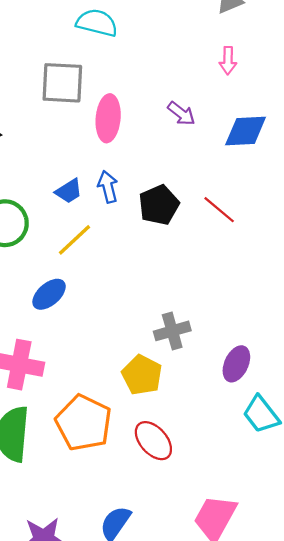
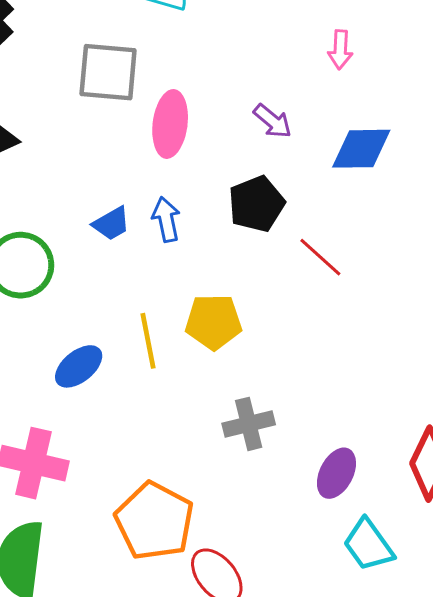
black pentagon: (159, 205) -> (257, 204), moved
yellow line: (74, 240) -> (148, 341), moved, turned -60
yellow pentagon: (142, 375) -> (214, 322), moved, turned -30
orange pentagon: (84, 423) -> (154, 521), moved

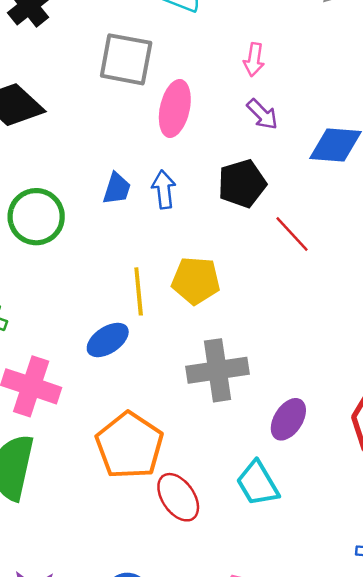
pink arrow: (340, 50) -> (254, 60), moved
blue trapezoid: (111, 224) -> (117, 189), turned -48
blue ellipse: (79, 366) -> (108, 340), moved
gray cross: (249, 424) -> (218, 370), size x1.4
cyan trapezoid: (368, 545) -> (258, 483), moved

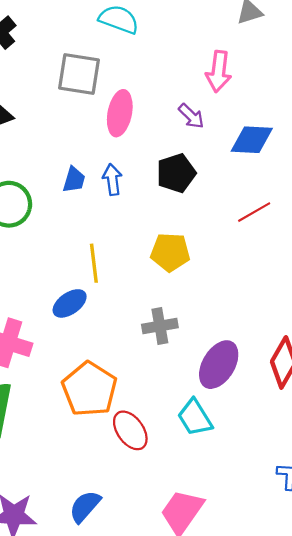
pink arrow: (254, 60) -> (219, 72), moved, size x1.5
red line: (292, 234) -> (254, 212), moved, turned -76
yellow pentagon: (196, 281) -> (170, 252), moved
gray cross: (218, 370) -> (160, 326), size x0.7
purple ellipse: (288, 419) -> (219, 365), size x1.4

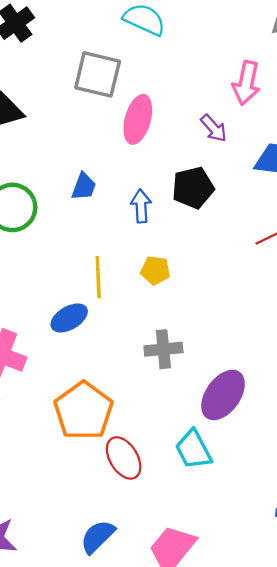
blue arrow: (112, 179) -> (141, 206), moved
yellow pentagon: (170, 252) -> (155, 270), moved, size x0.7
blue semicircle: (85, 506) -> (98, 537), moved

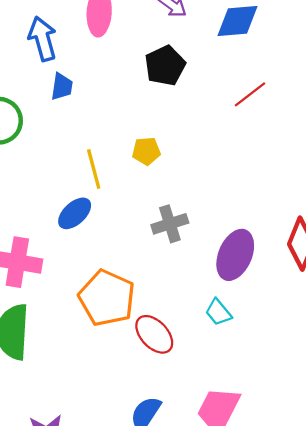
blue arrow: (141, 206) -> (43, 39), moved, size x1.4
cyan trapezoid: (193, 450) -> (218, 312), size x0.7

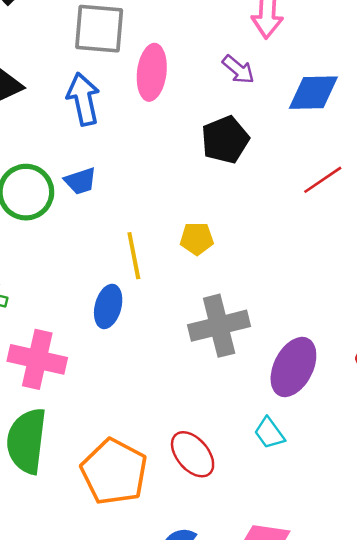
blue trapezoid: (62, 87) -> (80, 181), moved, turned 60
blue ellipse: (75, 213) -> (108, 306), turned -36
gray cross: (170, 224) -> (219, 326), size x1.4
orange pentagon: (107, 298) -> (114, 472), moved

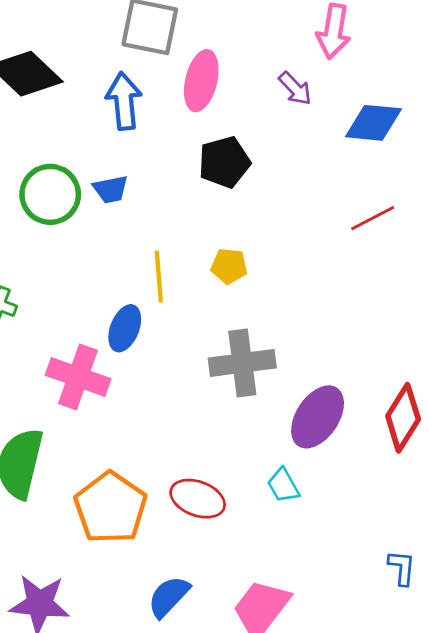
black pentagon: (225, 140) -> (224, 162), moved
pink cross: (37, 359) -> (78, 377), moved
red ellipse: (193, 454) -> (198, 499), turned -36

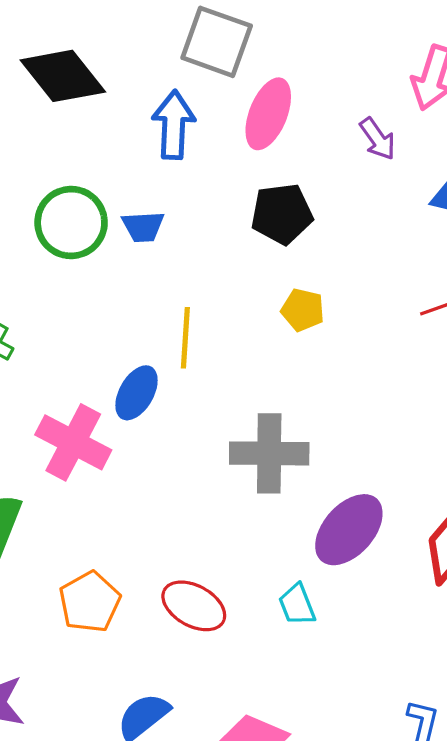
yellow pentagon: (229, 266) -> (303, 310), moved
orange pentagon: (111, 508) -> (90, 602), size x0.7

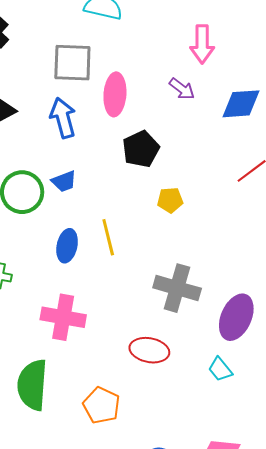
blue ellipse: (136, 393) -> (67, 246), moved
gray cross: (269, 453) -> (177, 288), turned 33
red ellipse: (194, 606) -> (149, 350), moved

